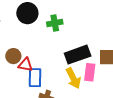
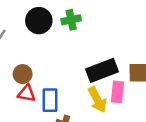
green cross: (55, 23) -> (71, 20), moved
red triangle: (25, 65) -> (27, 93), moved

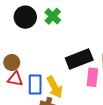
green cross: (71, 20) -> (53, 16), turned -35
yellow arrow: (97, 100) -> (55, 87), moved

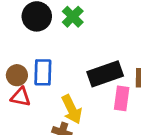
blue rectangle: (35, 85) -> (43, 72), moved

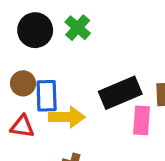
brown circle: (17, 75) -> (23, 83), moved
yellow arrow: (72, 109) -> (67, 117), moved, turned -60

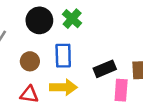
black rectangle: (120, 93) -> (105, 69), size x0.7
blue rectangle: (47, 96) -> (63, 56), moved

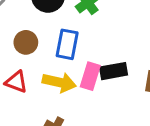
pink rectangle: (121, 90) -> (90, 76), moved

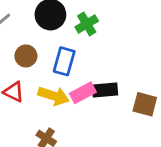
pink rectangle: (90, 76) -> (83, 93), turned 40

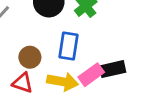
brown circle: (26, 56) -> (30, 57), moved

